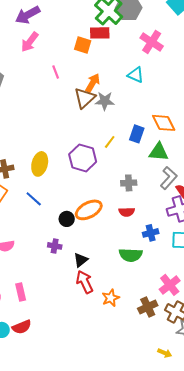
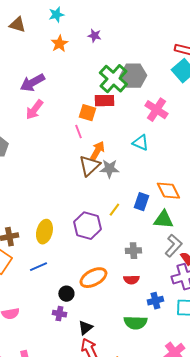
pink line: (56, 72) -> (78, 132), moved
blue line: (34, 199) -> (38, 267), turned -66
black circle: (67, 219) -> (66, 294), moved

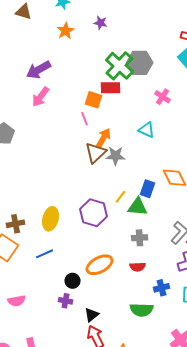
pink cross: (156, 110) -> (163, 97), size x0.7
green triangle: (163, 220) -> (138, 207), moved

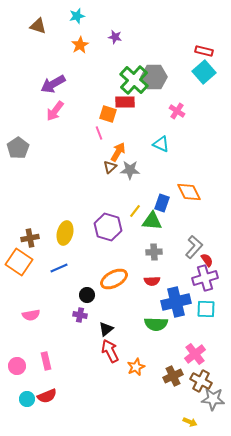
brown triangle: (96, 153) -> (110, 167), size x0.6
blue cross: (162, 288) -> (176, 302), size x1.8

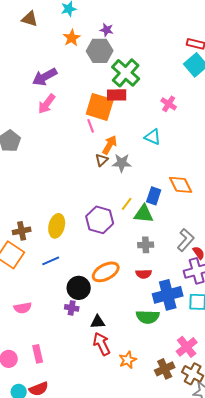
gray hexagon: (154, 77) -> (100, 51), moved
orange square: (108, 114) -> (100, 107), size x1.6
black circle: (87, 295) -> (79, 288), size x1.5
black triangle: (106, 329) -> (98, 322), turned 35

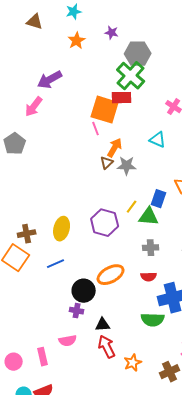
gray hexagon: (100, 51) -> (138, 54), moved
pink arrow: (47, 104) -> (34, 107), moved
pink semicircle: (23, 308) -> (68, 341), moved

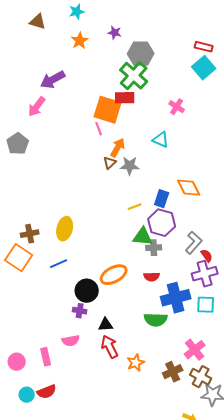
yellow line: (132, 207) -> (135, 207), turned 32
green triangle: (149, 217) -> (143, 237), moved
purple hexagon: (105, 223) -> (162, 223), moved

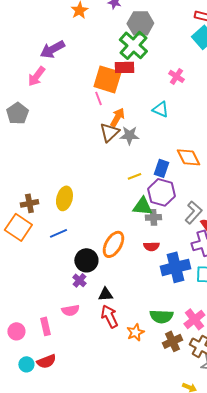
brown triangle: (110, 163) -> (109, 132), size x1.5
orange ellipse: (114, 275) -> (113, 244), turned -32
purple cross: (80, 311) -> (79, 280), turned 32
green semicircle: (156, 320) -> (161, 316), moved

